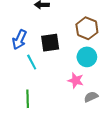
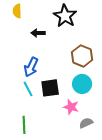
blue arrow: (19, 40) -> (31, 67), moved
black square: (50, 43) -> (50, 88), moved

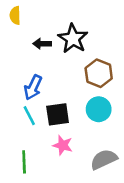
black star: (65, 16) -> (73, 39), moved
pink star: (71, 107) -> (63, 145), moved
gray semicircle: (86, 123) -> (104, 159), size x1.5

